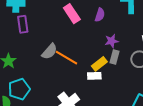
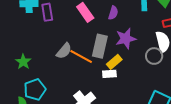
purple rectangle: (23, 24) -> (47, 12), moved
purple star: (112, 41) -> (126, 39), size x1.5
gray rectangle: (114, 57) -> (100, 46), moved, size x1.6

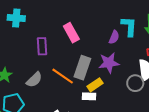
purple rectangle: (47, 12) -> (42, 46), moved
purple semicircle: (113, 13) -> (114, 37), moved
gray semicircle: (64, 51) -> (34, 80), moved

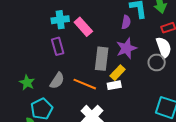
cyan cross: (16, 18) -> (60, 20), moved
orange line: (63, 76) -> (85, 84), moved

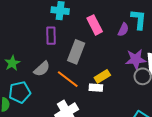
pink rectangle: (83, 27) -> (95, 25), moved
purple star: (126, 48) -> (136, 59), moved
gray rectangle: (102, 59) -> (76, 52), moved

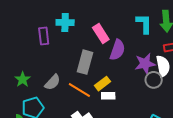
purple semicircle: (123, 30) -> (117, 50), moved, size x1.5
purple rectangle: (51, 36) -> (44, 36), moved
yellow rectangle: (102, 76) -> (102, 84), moved

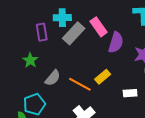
gray rectangle: (85, 62) -> (74, 33), moved, turned 30
green star: (23, 79) -> (30, 60), moved
white rectangle: (108, 96) -> (130, 93), moved

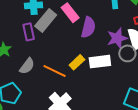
purple rectangle: (42, 32) -> (29, 32), moved
white rectangle: (130, 93) -> (100, 62), moved, size x1.5

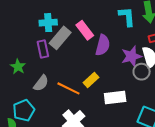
white rectangle: (100, 62) -> (115, 97), moved

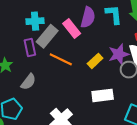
purple semicircle: (103, 45) -> (88, 17), moved
yellow rectangle: (91, 80) -> (95, 61), moved
orange line: (68, 88) -> (61, 59), moved

